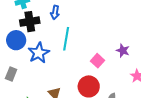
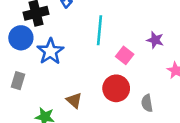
cyan line: (66, 39) -> (100, 30), moved

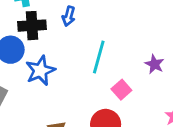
purple star: (155, 40) -> (154, 64), moved

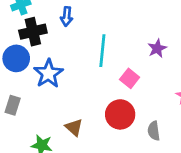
purple star: (154, 64) -> (157, 48), turned 30

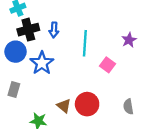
blue arrow: (67, 17) -> (54, 30), moved
red circle: (120, 114) -> (87, 104), moved

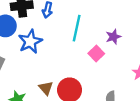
purple star: (129, 40) -> (113, 37), moved

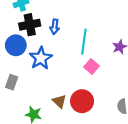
pink square: (96, 53) -> (92, 67), moved

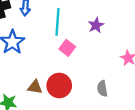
brown triangle: (59, 101) -> (35, 87), turned -32

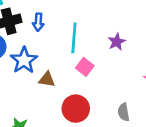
brown triangle: (35, 87) -> (47, 79), moved

